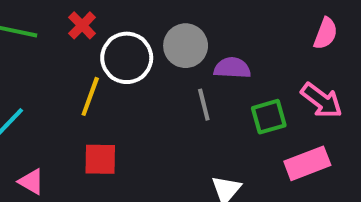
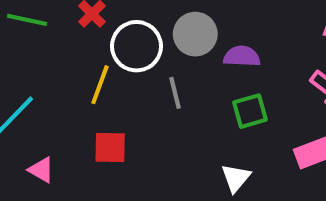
gray line: (204, 105) -> (175, 93), moved
green square: (269, 117) -> (250, 111), moved

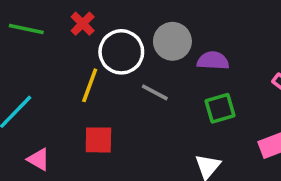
gray line: (175, 93) -> (155, 92), turned -48

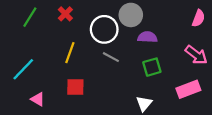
green line: (26, 29) -> (30, 17), turned -70
gray circle: (172, 41) -> (131, 15), moved
white circle: (121, 52) -> (104, 29), moved

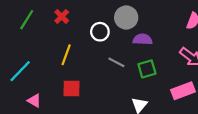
white circle: (104, 29) -> (100, 32), size x0.7
gray line: (111, 57) -> (116, 62), moved

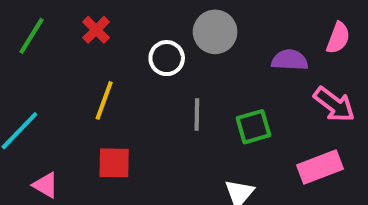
purple semicircle: (143, 39) -> (290, 60), moved
gray line: (116, 62) -> (197, 115), turned 63

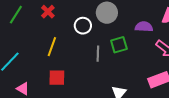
green square: (253, 127) -> (119, 45), moved

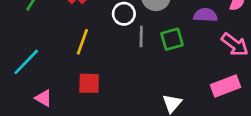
gray line: (98, 54) -> (141, 36), moved

